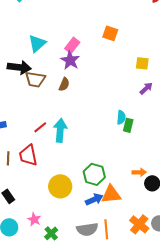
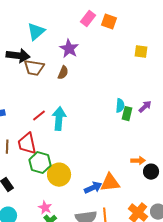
pink rectangle: (72, 45) -> (88, 19), moved
purple arrow: (146, 88) -> (145, 107), moved
green hexagon: (94, 174) -> (40, 163), moved
pink star: (34, 219) -> (45, 208), moved

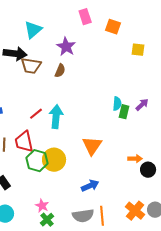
pink rectangle: (88, 19) -> (85, 17), turned -56
orange square: (109, 22) -> (113, 27), moved
yellow circle: (59, 175) -> (54, 160), moved
orange triangle: (110, 183) -> (92, 146), moved, turned -50

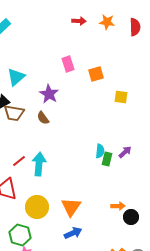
orange square: (113, 27) -> (96, 74), turned -35
brown semicircle: (60, 71) -> (43, 118), turned 120
orange triangle: (92, 146) -> (71, 207), moved
green hexagon: (37, 161) -> (20, 235), moved

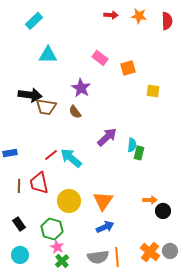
pink rectangle: (68, 64) -> (100, 58), turned -35
cyan triangle: (16, 77) -> (48, 55), moved, turned 42
purple arrow: (125, 152) -> (107, 137), moved, size x1.5
cyan arrow: (39, 164) -> (71, 158), turned -55

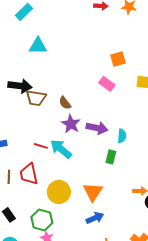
pink rectangle: (100, 58) -> (107, 84), moved
purple star: (81, 88) -> (71, 124), moved
purple arrow: (107, 137) -> (97, 128), turned 55
green rectangle: (139, 153) -> (111, 157), moved
red line: (51, 155) -> (41, 146), turned 56

